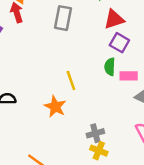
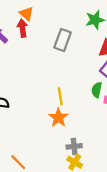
orange star: (55, 107) -> (58, 118), moved

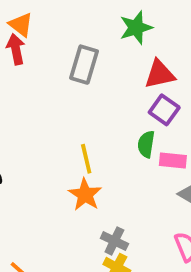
gray cross: (74, 146) -> (114, 241), turned 35

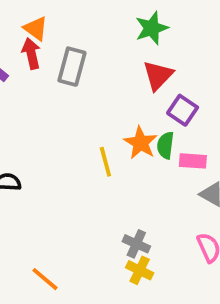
gray rectangle: (84, 65) -> (72, 67), moved
red triangle: (160, 74) -> (158, 75), moved, turned -32
orange star: (85, 195) -> (141, 143), moved

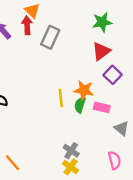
orange star: (141, 143) -> (84, 90), turned -30
green semicircle: (165, 145) -> (80, 105), moved
pink rectangle: (193, 161) -> (102, 107), moved

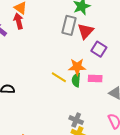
gray rectangle: (50, 37) -> (69, 25), moved
yellow line: (61, 98) -> (59, 77), turned -42

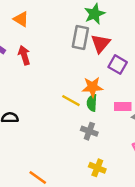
red arrow: (19, 21) -> (24, 55), moved
pink rectangle: (95, 79) -> (123, 106), moved
gray cross: (76, 120) -> (89, 131), moved

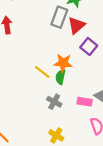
pink rectangle: (123, 106) -> (85, 102), moved

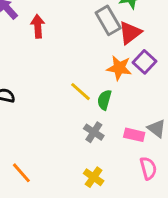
gray rectangle: (59, 17) -> (108, 20), turned -54
orange star: (63, 63) -> (119, 68), moved

